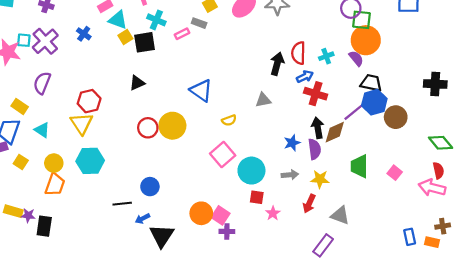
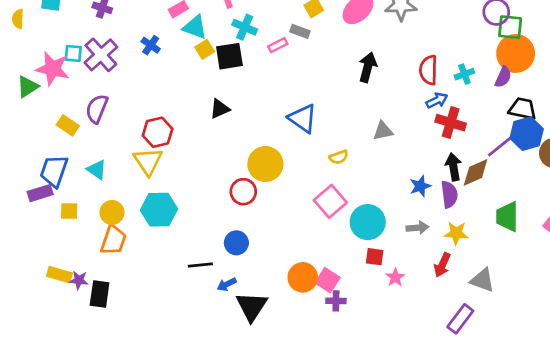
purple semicircle: (356, 58) -> (503, 77), turned 63
black arrow: (277, 64) -> (368, 67), moved
yellow rectangle: (20, 106) -> (68, 125), moved
red circle: (148, 128) -> (243, 192), moved
yellow square: (21, 162) -> (69, 211), turned -32

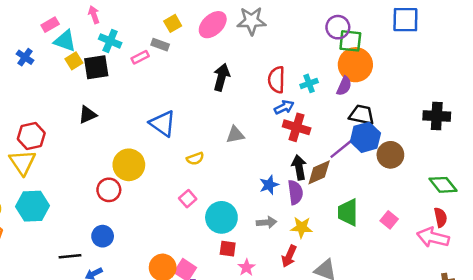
pink square: (330, 201) -> (188, 199), size x0.6

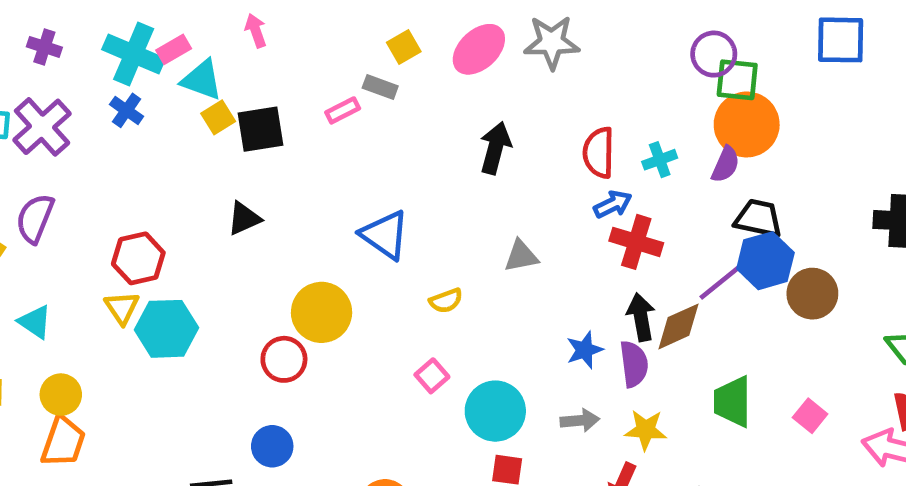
cyan cross: (110, 41) -> (134, 54), moved, size x1.4
yellow triangle: (22, 162) -> (122, 308), size x0.7
cyan hexagon: (32, 206) -> (167, 329), moved

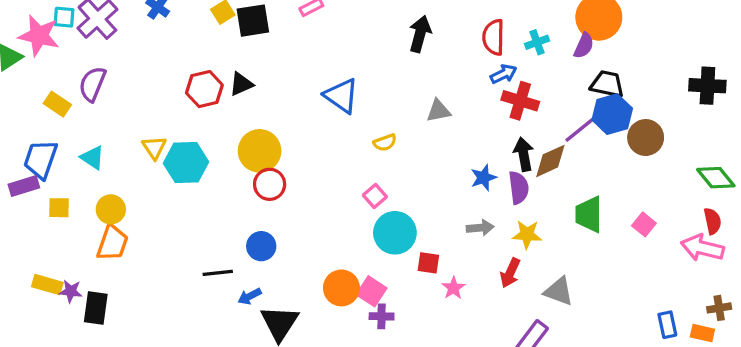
red hexagon: (138, 258) -> (204, 89), moved
yellow circle: (322, 312) -> (260, 151), moved
cyan circle: (495, 411) -> (395, 233), moved

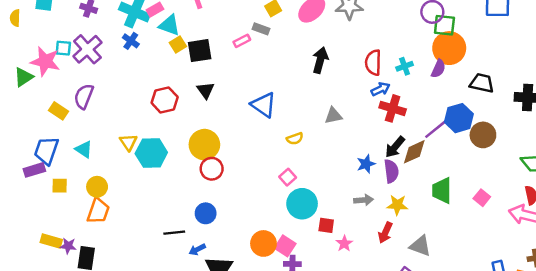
black triangle: (241, 84) -> (206, 90), moved, turned -42
black trapezoid: (607, 84) -> (482, 83), moved
black arrow: (524, 154) -> (395, 147), turned -130

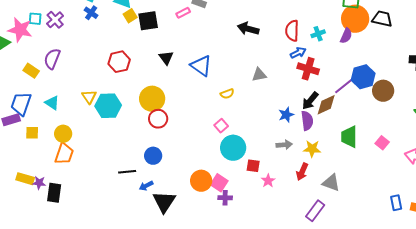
purple cross: (87, 49) -> (55, 20), size x0.7
black arrow: (320, 60) -> (248, 29), turned -90
black trapezoid: (482, 83) -> (382, 19), moved
black triangle: (206, 90) -> (166, 58), moved

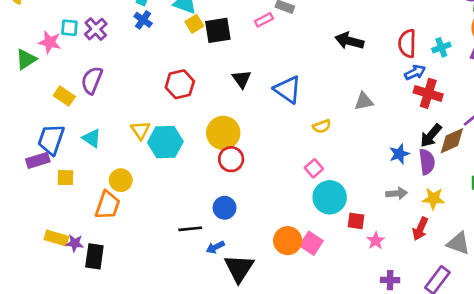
pink star: (20, 30) -> (50, 42), size x0.7
yellow circle: (63, 134) -> (121, 180), moved
purple cross: (225, 198) -> (390, 280), moved

